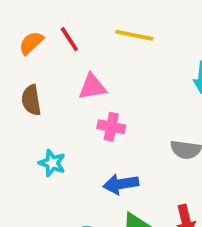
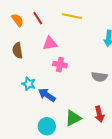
orange semicircle: (31, 43) -> (18, 20), turned 96
blue arrow: (121, 184) -> (47, 95), moved, turned 42

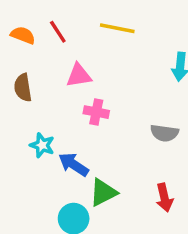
orange semicircle: (18, 20) -> (23, 35), turned -32
green triangle: (73, 118) -> (103, 192), moved

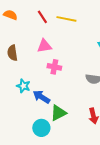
red line: (58, 32) -> (42, 17), moved
orange semicircle: (23, 35) -> (10, 15), moved

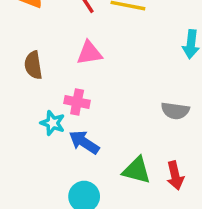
pink cross: (54, 67) -> (77, 102), moved
green triangle: (58, 113) -> (137, 170), moved, turned 42

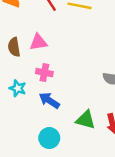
pink triangle: (89, 53) -> (38, 42), moved
cyan star: (53, 123) -> (18, 88), moved

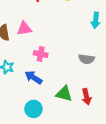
pink cross: (44, 73) -> (41, 54), moved

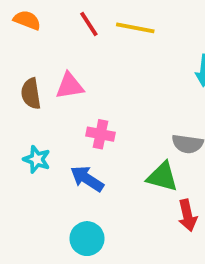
green triangle: (64, 94) -> (162, 177), moved

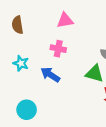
pink triangle: (70, 86) -> (65, 20), moved
cyan circle: (87, 239) -> (27, 110), moved

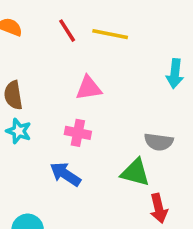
cyan star: (21, 63) -> (19, 131), moved

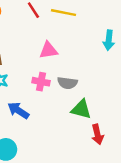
gray semicircle: (159, 142) -> (67, 83), moved
blue arrow: (65, 174) -> (18, 111), moved

